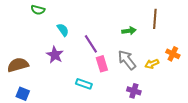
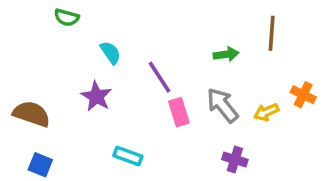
brown semicircle: (18, 65) -> (32, 114), turned 35
cyan rectangle: (84, 84) -> (128, 156), moved

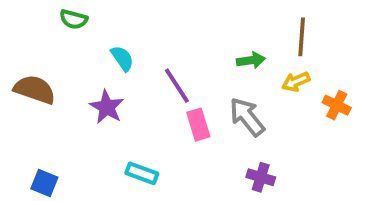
yellow arrow: (266, 112) -> (296, 82), moved
brown semicircle: (32, 114) -> (35, 90), moved

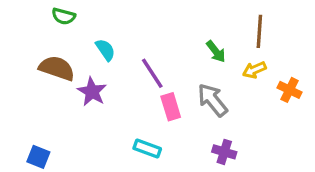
green arrow: (251, 60) -> (216, 51), turned 60
brown semicircle: (35, 90) -> (57, 68), moved
cyan rectangle: (142, 173) -> (147, 149), moved

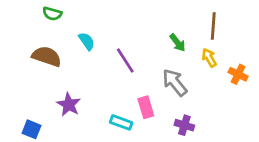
yellow arrow: (254, 70) -> (209, 58), turned 84
purple star: (92, 92) -> (69, 105), moved
pink rectangle: (171, 107) -> (146, 107), moved

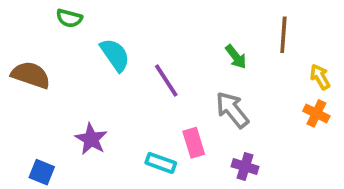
cyan semicircle: (87, 41) -> (115, 55), size x1.4
brown semicircle: (47, 56) -> (31, 75), moved
yellow arrow: (209, 58) -> (320, 77), moved
orange cross: (238, 74) -> (316, 113), moved

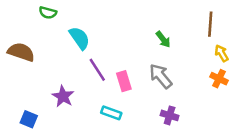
brown line: (283, 35) -> (210, 24), moved
purple line: (166, 81) -> (97, 70), moved
pink rectangle: (194, 143) -> (124, 81), moved

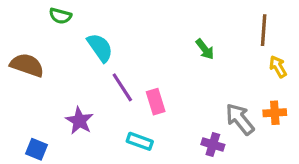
gray arrow: (161, 76) -> (240, 119), moved
orange cross: (219, 79) -> (275, 113), moved, turned -30

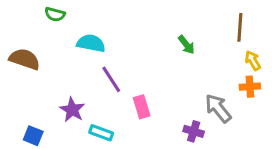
cyan semicircle: (100, 48) -> (91, 43), turned -44
pink rectangle: (156, 102) -> (142, 107), moved
orange cross: (275, 113) -> (250, 87), moved
cyan rectangle: (140, 141) -> (101, 133), moved

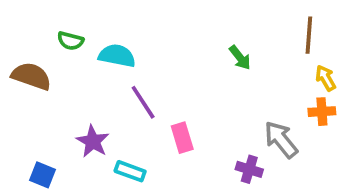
green semicircle: (55, 14) -> (70, 41), moved

